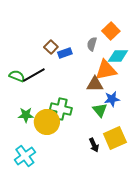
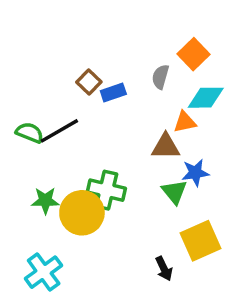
orange triangle: (106, 70) -> (185, 122), size x0.6
black arrow: (94, 145) -> (164, 269), moved

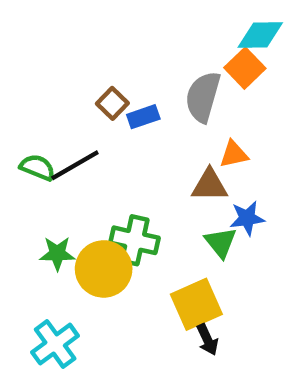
gray semicircle: (160, 77) -> (203, 97), size x1.6
cyan diamond: (206, 98) -> (260, 35), moved
yellow square: (201, 241) -> (196, 304), moved

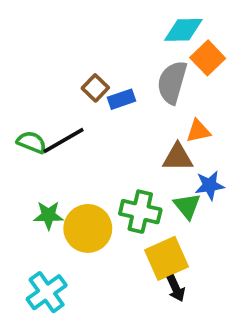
cyan diamond: (260, 35) -> (183, 30), moved
green cross: (135, 240) -> (140, 212), moved

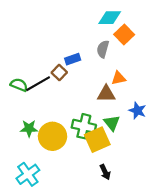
gray semicircle: (172, 82) -> (103, 49), size x0.7
brown square: (95, 88) -> (59, 73), moved
blue star: (210, 185) -> (138, 111), moved, turned 30
yellow square: (167, 258) -> (97, 140), moved

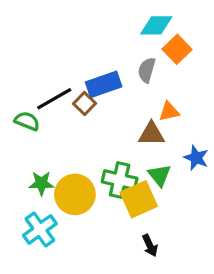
blue rectangle: (73, 59) -> (104, 84), size x1.5
black line: (38, 84) -> (54, 99), moved
cyan cross: (28, 174) -> (40, 229), moved

